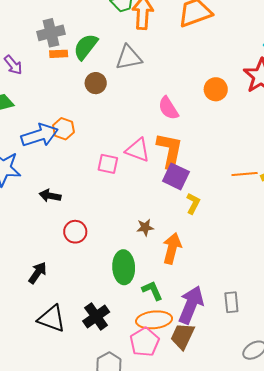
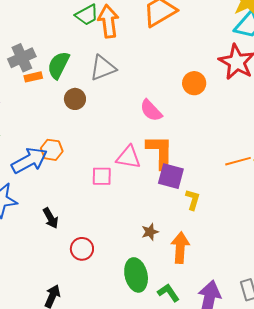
black arrow: (50, 196) -> (51, 218), turned -120

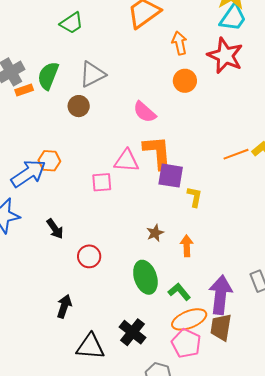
orange arrow: (108, 21) -> (179, 43), moved, size x0.7
brown circle: (75, 99) -> (79, 106), moved
orange arrow: (180, 248) -> (187, 246), size x0.7

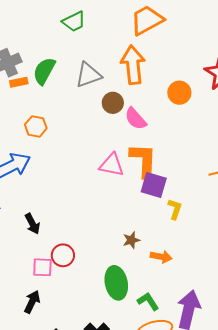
orange arrow: (179, 43) -> (133, 65), moved, size x1.6
brown circle: (79, 106) -> (113, 103), moved
orange hexagon: (49, 161) -> (36, 126), moved
pink square: (102, 182) -> (42, 267), moved
orange arrow: (187, 246) -> (161, 257), turned 95

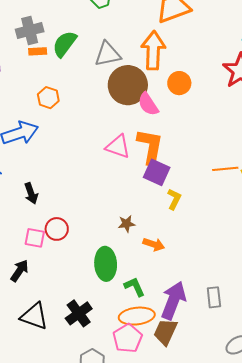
orange circle: (179, 93) -> (179, 83), moved
brown circle: (113, 103) -> (128, 85), size x1.8

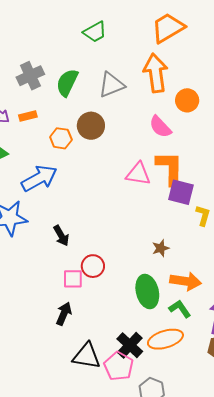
orange rectangle: (38, 51) -> (28, 116), moved
brown circle: (128, 85) -> (91, 126), moved, size x0.7
orange arrow: (154, 244) -> (186, 281), moved, size x1.4
orange ellipse: (137, 316) -> (165, 339), moved
pink pentagon: (128, 338) -> (119, 366), moved

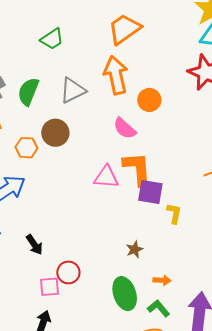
orange arrow: (186, 281) -> (162, 280), size x0.6

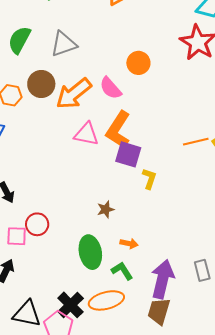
orange arrow: (116, 75) -> (74, 94), moved, turned -123
orange L-shape: (137, 169) -> (118, 130), turned -150

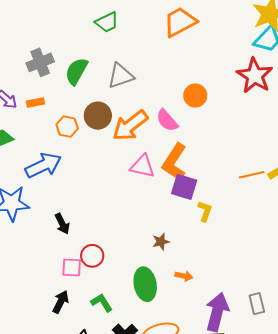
green L-shape: (122, 271) -> (102, 303), moved

